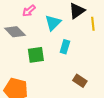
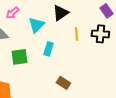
yellow line: (93, 24) -> (76, 34), moved

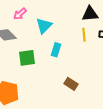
black triangle: (60, 13) -> (90, 14), moved, turned 30

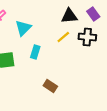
yellow line: (84, 35) -> (63, 37), turned 56

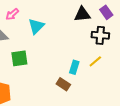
yellow line: (63, 37) -> (95, 61), moved
cyan rectangle: (35, 52) -> (74, 67), moved

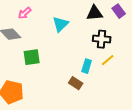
cyan triangle: (36, 26) -> (61, 24), moved
black cross: (100, 35) -> (102, 39), moved

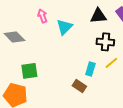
pink arrow: (25, 13) -> (42, 16), moved, turned 112
green square: (32, 57) -> (29, 71), moved

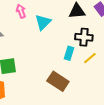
cyan rectangle: (90, 69) -> (69, 53), moved
brown rectangle: (79, 86) -> (58, 81), size x1.5

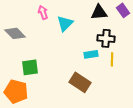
cyan rectangle: (69, 53) -> (91, 54), turned 64
yellow line: (90, 58) -> (112, 59), turned -48

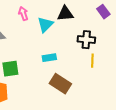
black triangle: (99, 12) -> (65, 14), moved
cyan rectangle: (91, 54) -> (49, 58), moved

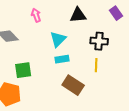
cyan triangle: (45, 25) -> (58, 39), moved
yellow line: (92, 61) -> (96, 65), moved

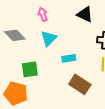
black triangle: (78, 15) -> (85, 14), turned 30
cyan triangle: (58, 39) -> (49, 38), moved

